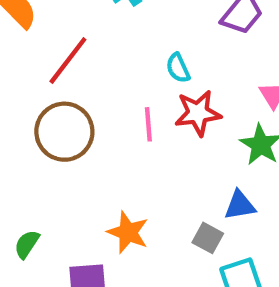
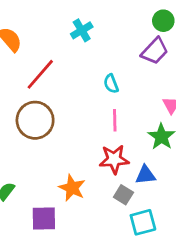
red star: (198, 113) -> (114, 159), moved
pink line: (148, 124) -> (115, 120), moved

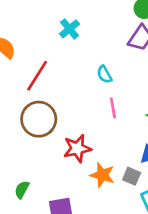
red star: (114, 159) -> (77, 148), moved
orange star: (72, 188) -> (102, 175), moved

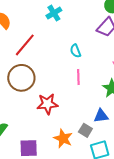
orange star: (102, 175) -> (63, 138), moved

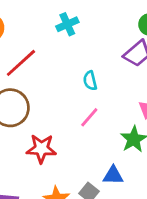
pink line: (78, 77) -> (89, 117), turned 35

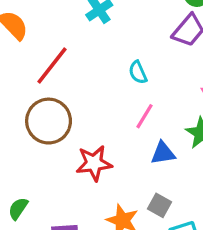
blue triangle: (113, 175) -> (163, 153), moved

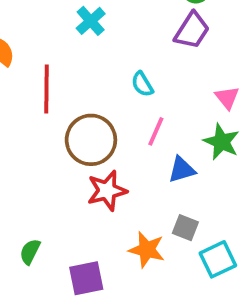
red line: (52, 65) -> (47, 89), turned -30
brown circle: (49, 121) -> (91, 140), moved

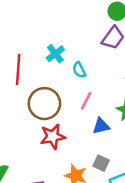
cyan cross: (91, 21) -> (55, 54), moved

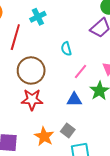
cyan cross: (55, 54) -> (38, 17), moved
pink line: (86, 101) -> (80, 72), moved

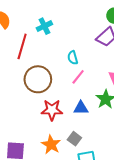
pink line: (80, 72) -> (78, 77), moved
red star: (32, 100) -> (52, 110), moved

